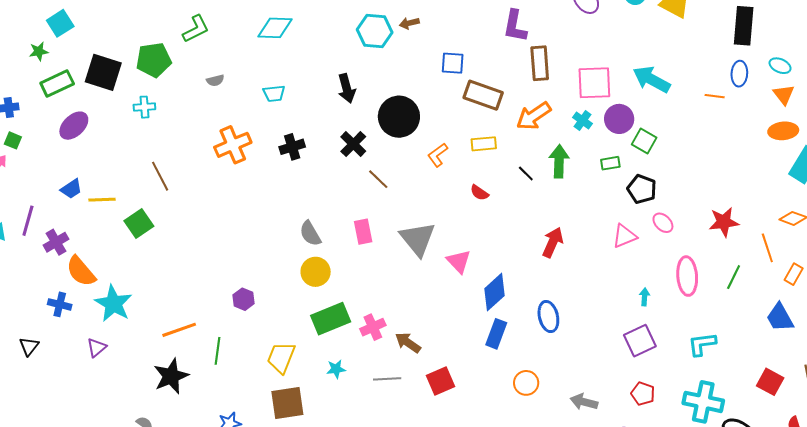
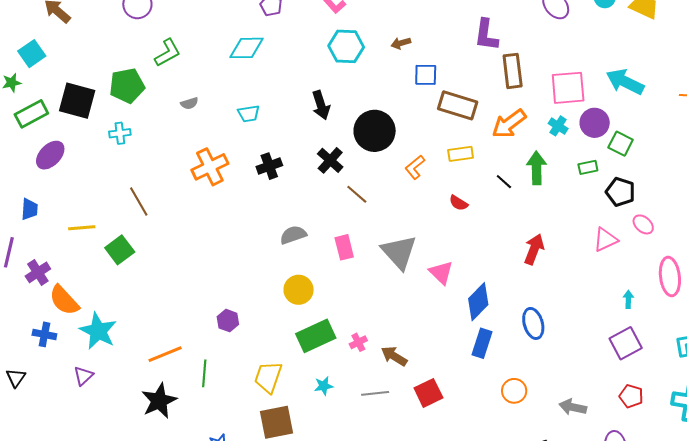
brown arrow: (409, 23) -> (401, 43), moved
blue trapezoid: (71, 189) -> (29, 209), moved, turned -50
gray semicircle: (310, 234) -> (293, 235), moved, turned 104
pink cross: (373, 327) -> (358, 342), size x0.7

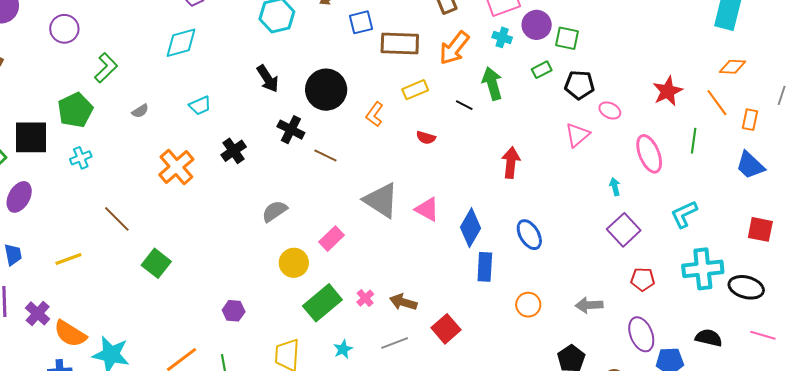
pink rectangle: (344, 247) -> (331, 239), moved, turned 75
green square: (120, 250) -> (156, 263), moved

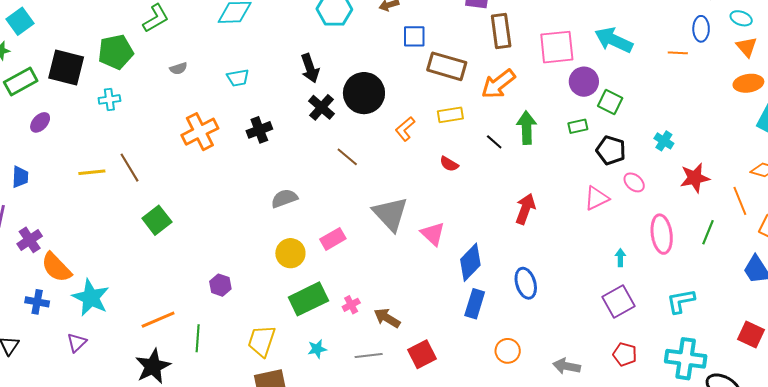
cyan cross: (502, 37) -> (664, 141), moved
black cross: (291, 130) -> (322, 107), moved
purple ellipse: (19, 197) -> (40, 122), size x0.7
yellow line: (68, 259) -> (92, 172), moved

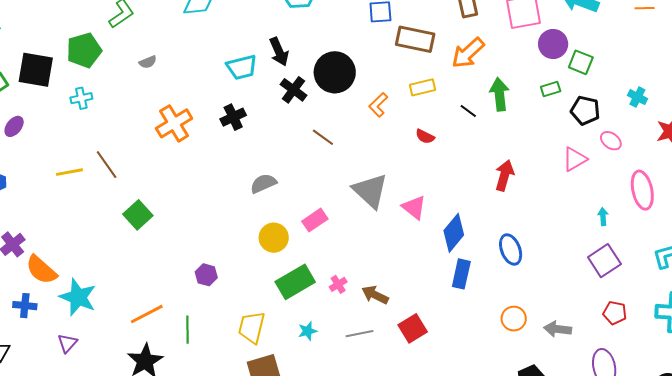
cyan trapezoid: (238, 78) -> (242, 67), moved, size x1.4
orange circle: (508, 351) -> (514, 319), moved

